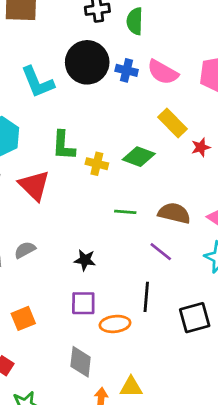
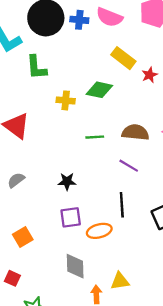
green L-shape: (63, 145) -> (36, 67), moved

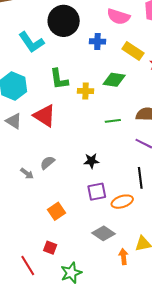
blue cross: (79, 20) -> (97, 41), moved
green L-shape: (36, 67) -> (59, 79), moved
gray diamond: (75, 266) -> (104, 233), turned -50

